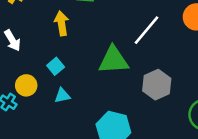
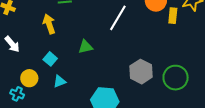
green triangle: (113, 60) -> (86, 47), moved, size x0.6
gray hexagon: (157, 85) -> (141, 72), moved

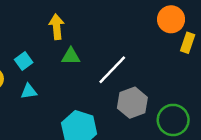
white line: (118, 18) -> (112, 70), moved
yellow arrow: (49, 24) -> (57, 27), moved

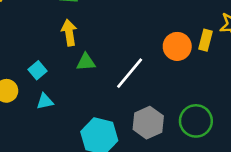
orange circle: (171, 19) -> (177, 46), moved
gray hexagon: (132, 103) -> (148, 123), moved

